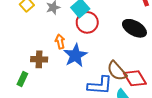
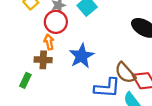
red circle: (87, 22) -> (56, 22), moved
orange arrow: (60, 42) -> (49, 42), moved

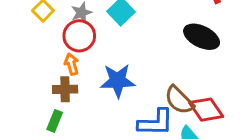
blue star: (82, 56) -> (118, 81), turned 30
green rectangle: (25, 80) -> (55, 121), moved

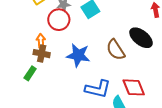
orange arrow: (72, 64) -> (41, 41), moved
brown semicircle: (179, 100) -> (116, 50), moved

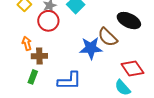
orange arrow: (41, 41) -> (27, 43), moved
blue star: (78, 55) -> (91, 48), moved
blue L-shape: (98, 89) -> (69, 81), moved

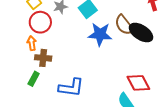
red circle: (48, 21) -> (40, 22), moved
brown semicircle: (108, 37) -> (124, 25), moved
blue star: (91, 48) -> (100, 34), moved

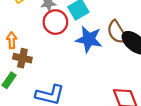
red circle: (40, 22) -> (55, 22), moved

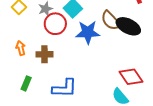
brown cross: (22, 58) -> (44, 54), moved

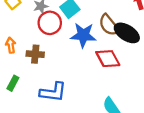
red diamond: (131, 77) -> (108, 59), moved

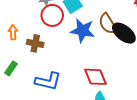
red diamond: (108, 59) -> (96, 77), moved

